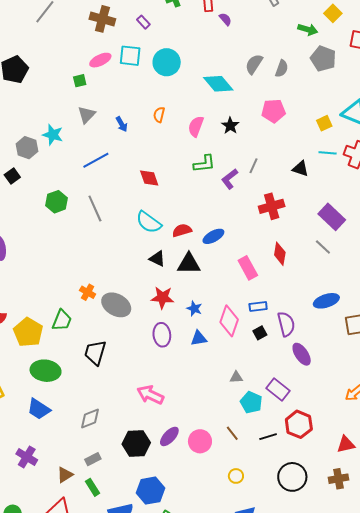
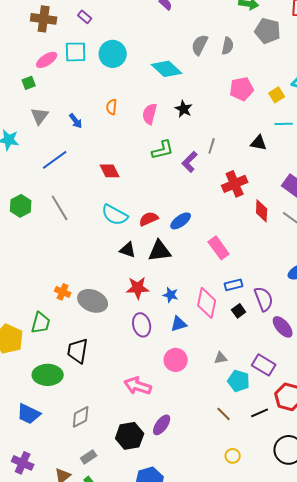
pink pentagon: (273, 111) -> (242, 89), moved
red diamond: (280, 254) -> (262, 211), moved
green ellipse: (46, 371) -> (48, 375), moved
pink circle: (200, 441) -> (176, 360), moved

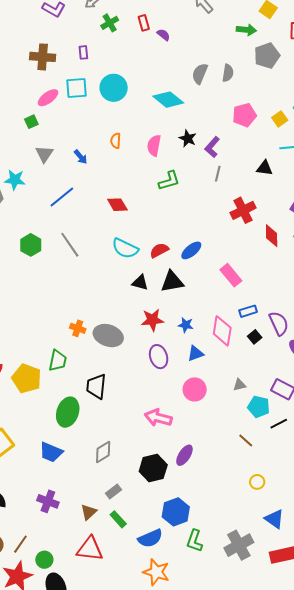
purple rectangle: (85, 17) -> (83, 52), turned 48
gray pentagon: (268, 31) -> (267, 56), turned -30
purple L-shape: (190, 162) -> (212, 147), moved
green ellipse: (48, 375) -> (68, 412), turned -68
black line: (260, 413) -> (279, 424), moved

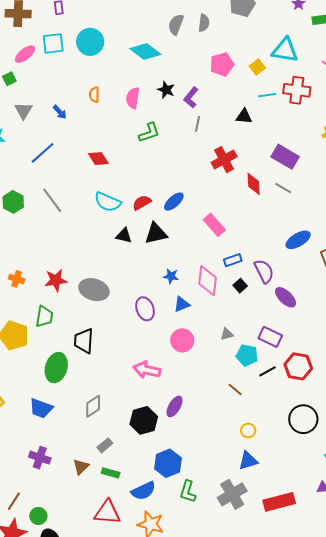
red star: (152, 320) -> (56, 280), moved
orange cross: (78, 328) -> (17, 279), moved
green rectangle: (118, 519) -> (111, 473), turned -30
blue triangle: (274, 519) -> (248, 461), moved, turned -50
red triangle: (90, 549) -> (107, 512), moved

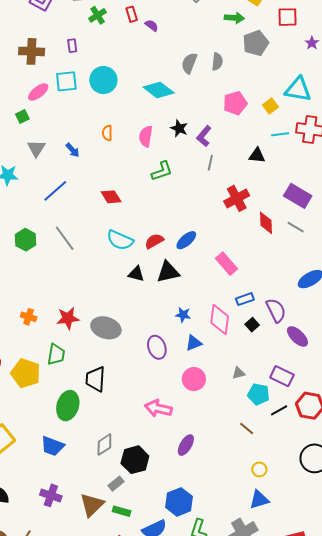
black hexagon: (144, 420) -> (135, 460), moved
brown triangle: (81, 467) -> (92, 505), size x1.5

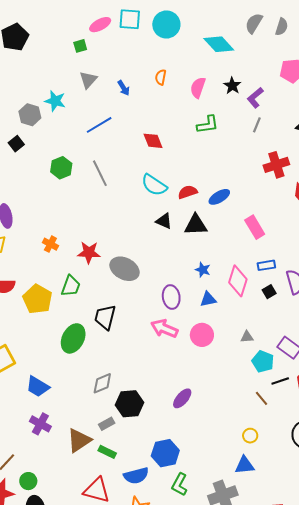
pink arrow: (158, 408) -> (164, 329), moved
brown line: (247, 428) -> (262, 398), moved
blue trapezoid: (52, 446) -> (38, 386), moved

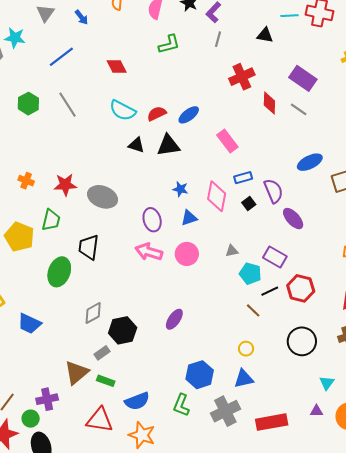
purple cross: (40, 424) -> (47, 399), moved, turned -35
blue hexagon: (165, 453) -> (200, 375), moved

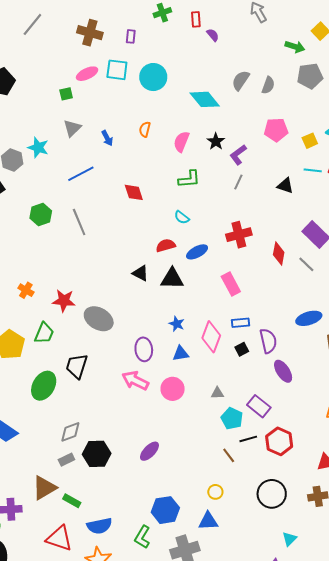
red cross: (242, 77) -> (239, 235), moved
cyan semicircle: (123, 110) -> (182, 217), moved, size x0.6
gray rectangle: (102, 353) -> (66, 460), moved

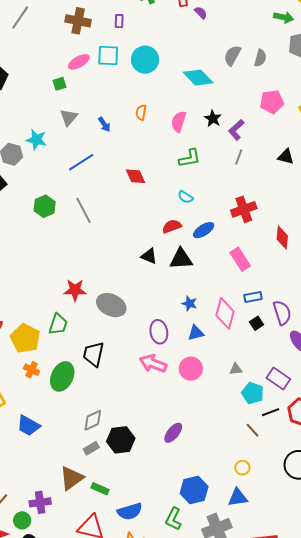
red diamond: (279, 253) -> (282, 238), moved
orange cross: (26, 290) -> (32, 370), moved

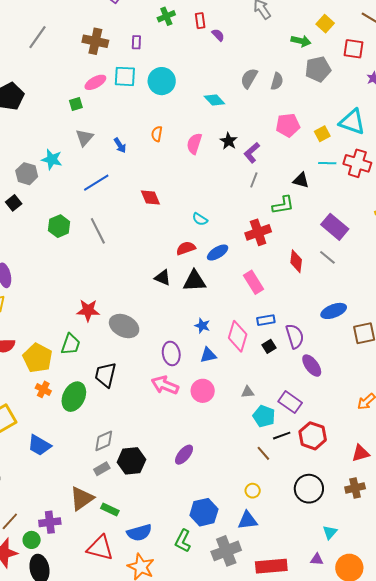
cyan diamond: (198, 78) -> (214, 100), size x0.7
green L-shape: (190, 158) -> (283, 205), moved

